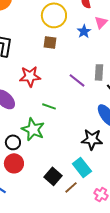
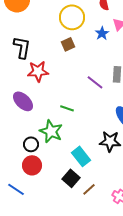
brown square: (50, 42) -> (68, 44), turned -32
red star: (30, 76) -> (38, 71), moved
cyan rectangle: (82, 167) -> (81, 156), moved

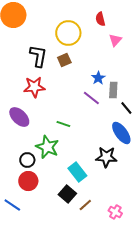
blue star: (102, 33) -> (98, 78), moved
black L-shape: (22, 47) -> (38, 56), moved

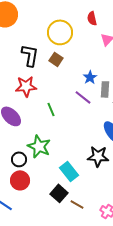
brown square: (64, 60) -> (56, 59), turned -32
green line: (63, 124) -> (51, 109), moved, turned 48
brown line: (85, 205) -> (77, 204), turned 72

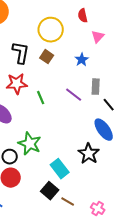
blue star: (90, 77) -> (82, 60), moved
green line: (51, 109) -> (41, 98), moved
black star: (98, 156) -> (89, 154), turned 30

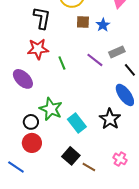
brown square: (47, 57) -> (83, 22), moved, turned -32
gray rectangle: (96, 87) -> (117, 52), turned 63
cyan rectangle: (60, 169) -> (77, 123), moved
pink cross: (98, 209) -> (120, 159), moved

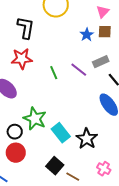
brown square: (83, 22) -> (105, 32), moved
green line: (62, 63) -> (54, 73), moved
black star: (110, 119) -> (87, 139), moved

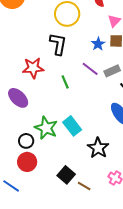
black L-shape: (26, 28) -> (58, 44), moved
purple line: (79, 70) -> (90, 69), moved
cyan rectangle: (61, 133) -> (72, 126), moved

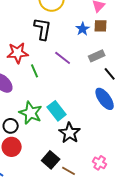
purple line: (90, 69) -> (63, 58), moved
green line: (65, 82) -> (35, 71), moved
black star: (98, 148) -> (70, 133), moved

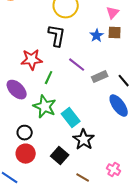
gray rectangle: (97, 56) -> (100, 77), moved
green line: (35, 71) -> (49, 78), turned 48
green star: (31, 113) -> (45, 107), moved
black square: (51, 160) -> (60, 156), moved

